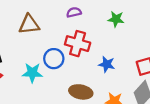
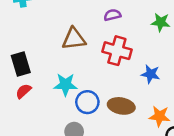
brown triangle: (29, 24) -> (74, 39), moved
blue circle: (54, 59) -> (87, 102), moved

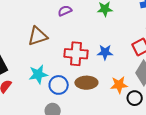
red cross: (117, 51) -> (76, 54), moved

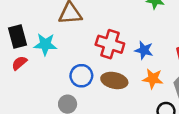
cyan star: (38, 74) -> (45, 44), moved
orange star: (119, 85) -> (153, 79), moved

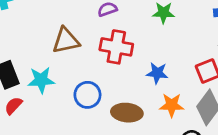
red cross: (110, 44) -> (116, 47), moved
blue circle: (81, 76) -> (87, 95), moved

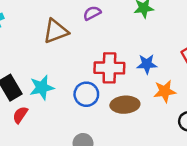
brown triangle: (66, 41) -> (56, 31), moved
red cross: (116, 47) -> (109, 68), moved

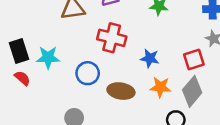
red cross: (109, 68) -> (112, 38), moved
red semicircle: (20, 115) -> (22, 78), turned 84

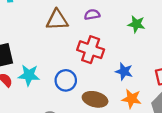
cyan star: (48, 58) -> (29, 75), moved

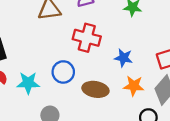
cyan star: (29, 75) -> (28, 83), moved

